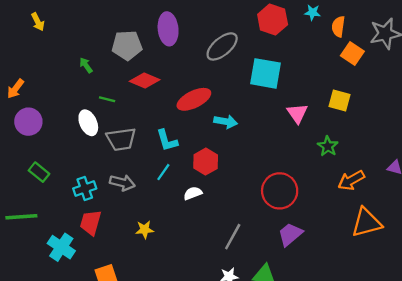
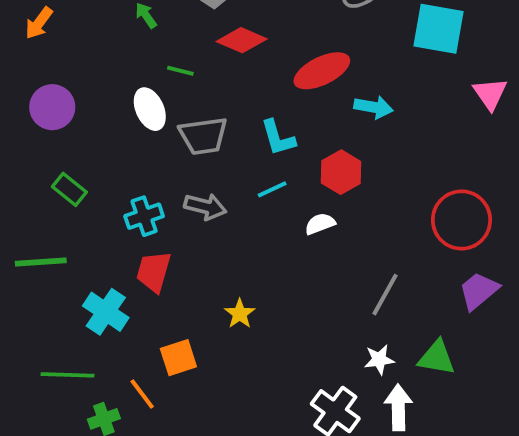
orange arrow: (15, 89) -> (39, 23), moved
cyan line: (163, 172) -> (272, 189), turned 30
yellow star: (145, 230) -> (240, 314), moved, turned -30

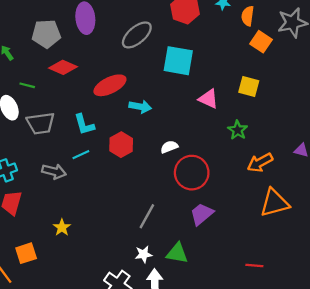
pink triangle: (490, 94) -> (208, 99), turned -30
gray arrow: (205, 207) -> (54, 171), moved
white semicircle: (320, 224) -> (169, 147), moved

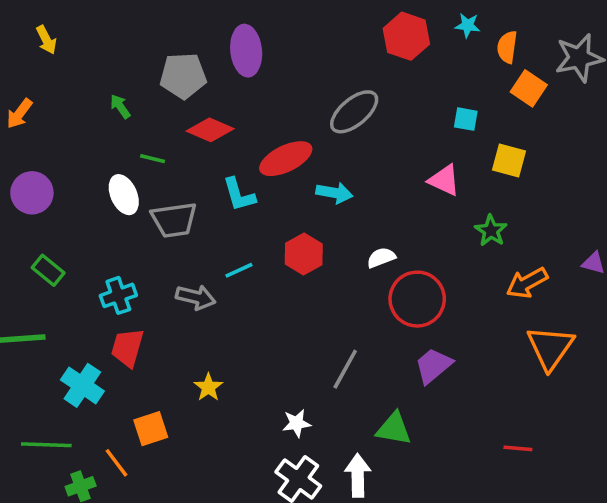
gray ellipse: (137, 35) -> (354, 112), moved
cyan square: (178, 61) -> (466, 119), moved, size x0.5
cyan L-shape: (84, 124) -> (239, 195), moved
orange triangle: (274, 203) -> (550, 348), turned -40
white star: (144, 254) -> (297, 423), moved

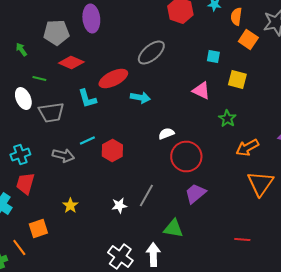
red hexagon: (304, 254) -> (112, 150), moved
white star: (297, 423) -> (119, 206), moved

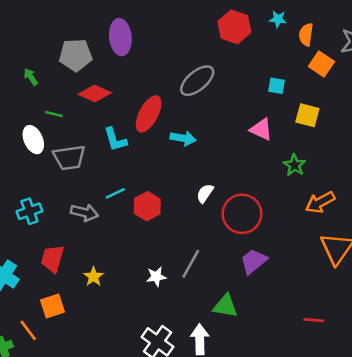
red ellipse: (113, 78) -> (149, 114), turned -36
white semicircle: (166, 134) -> (205, 193), moved, turned -35
red trapezoid: (25, 184) -> (52, 259), moved

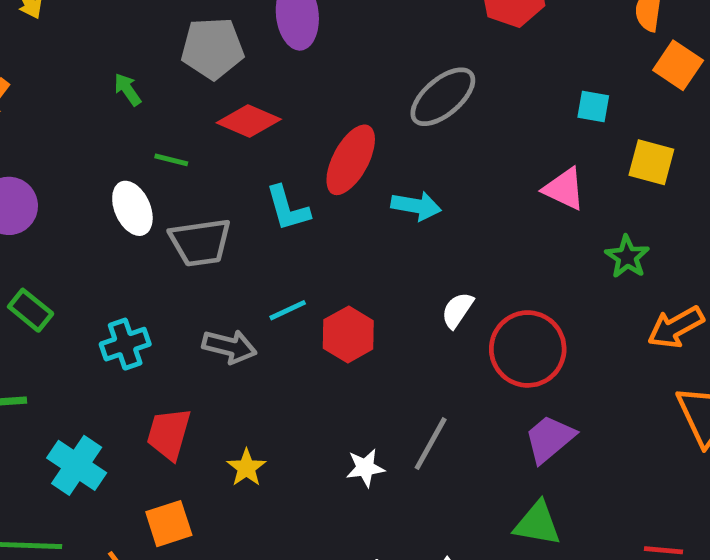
green triangle: (225, 306) -> (537, 524), moved

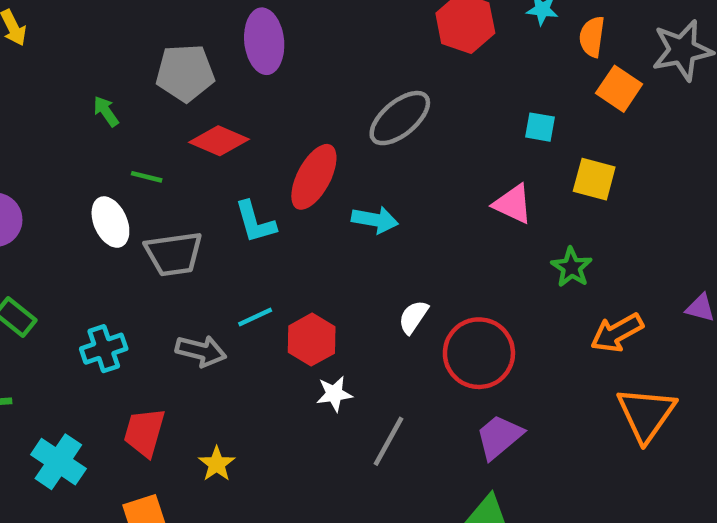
white star: (365, 468) -> (334, 394), moved

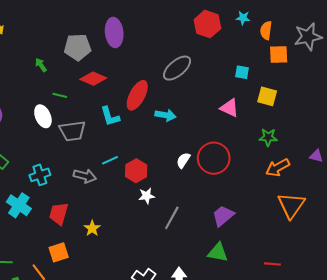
orange square: (619, 89) -> (279, 54), turned -36
green star: (572, 267) -> (268, 137), moved, turned -30
red circle: (479, 353) -> (214, 158), moved
cyan cross: (58, 462) -> (19, 205), moved

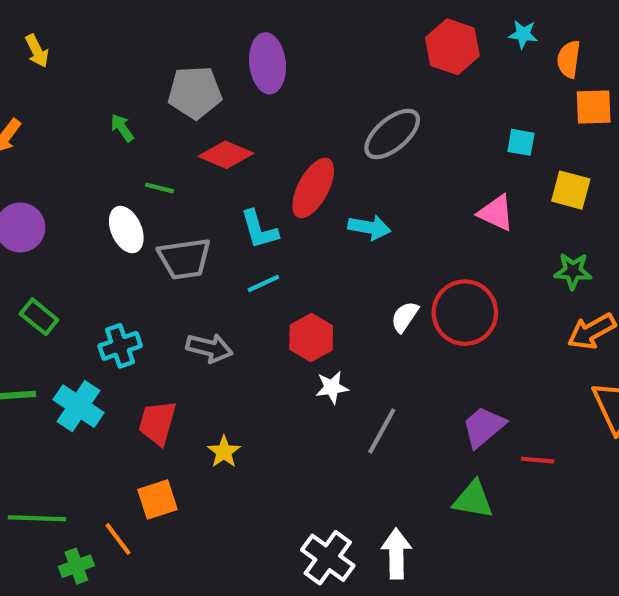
cyan line: (110, 160) -> (263, 284), moved
red line: (272, 264) -> (538, 460), moved

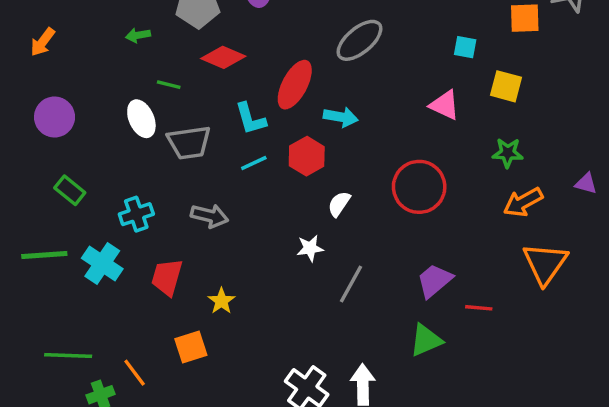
green arrow: (122, 128) -> (138, 35), turned -65
white semicircle: (405, 317) -> (339, 204), moved
red hexagon: (311, 338) -> (307, 156), moved
orange square: (157, 500) -> (191, 347), moved
green triangle: (473, 500) -> (426, 340), turned -33

